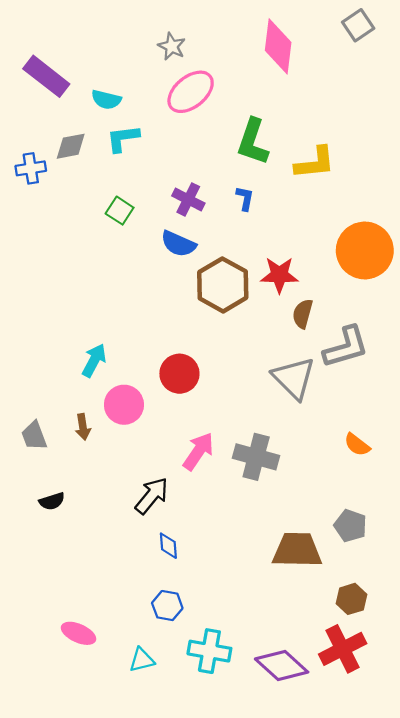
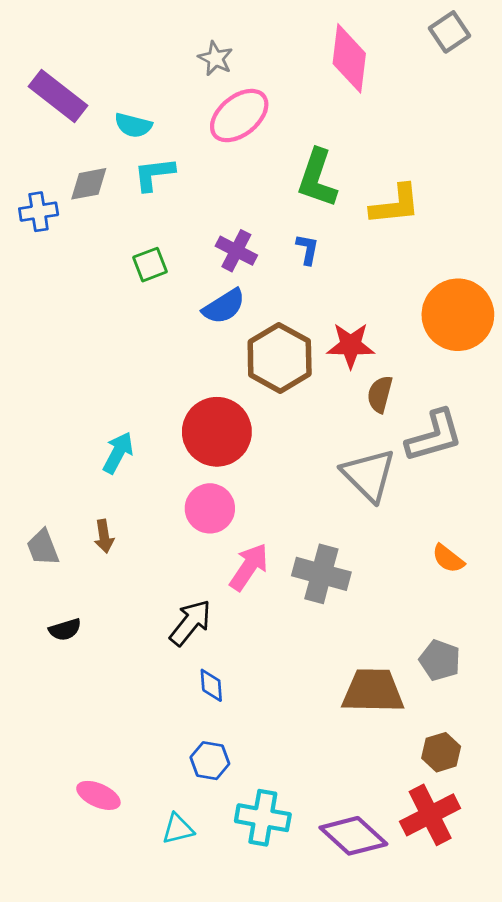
green square: (120, 211) -> (150, 265), turned 36
blue semicircle: (178, 244) -> (224, 306), turned -56
red circle: (179, 374) -> (217, 432), moved, size x1.4
pink circle: (124, 405) -> (210, 508), moved

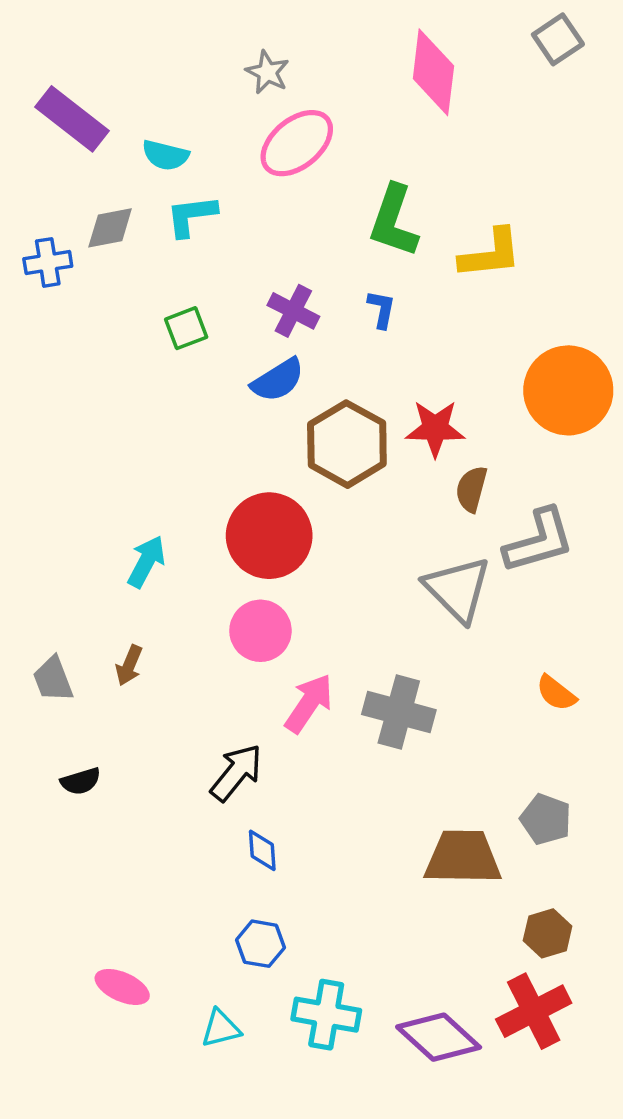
brown arrow: (104, 536) -> (129, 665), turned 32

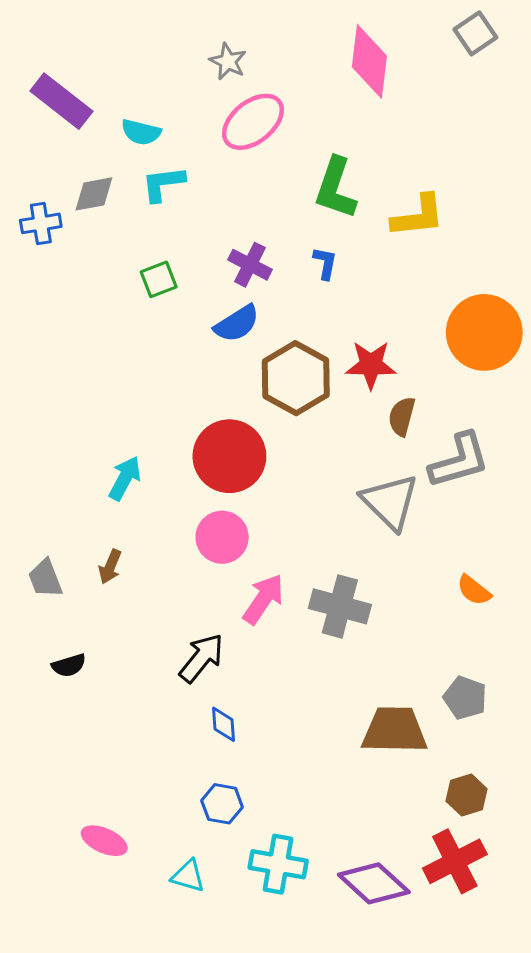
cyan triangle: (221, 1028) -> (188, 876), turned 30

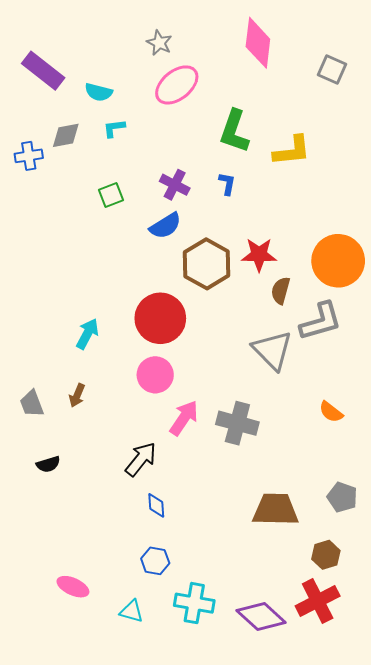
gray square: (475, 33) -> (332, 70), moved, turned -32
cyan L-shape: (163, 184) -> (114, 128), size x0.7
orange circle: (484, 332) -> (338, 261), moved
gray pentagon: (465, 698) -> (342, 497), moved

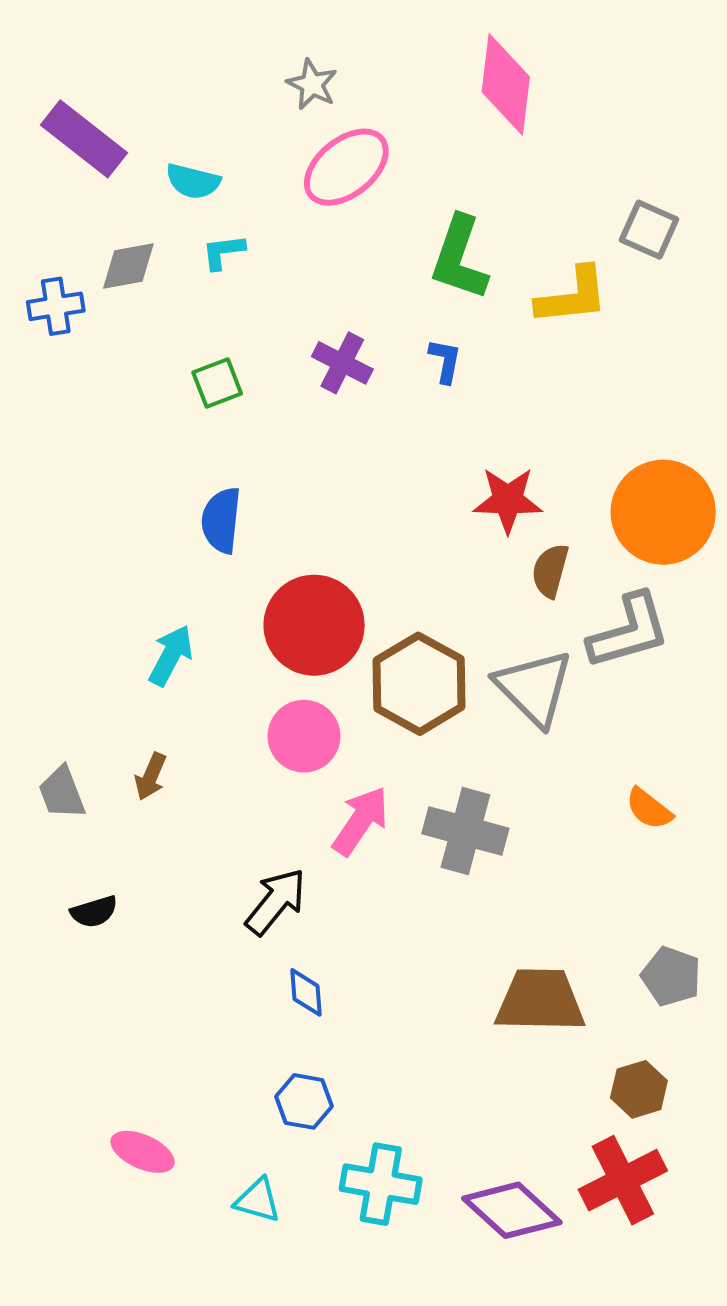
gray square: (332, 70) -> (649, 230), moved
blue semicircle: (165, 226) -> (221, 520), moved, turned 128
brown hexagon: (207, 264) -> (419, 684), moved

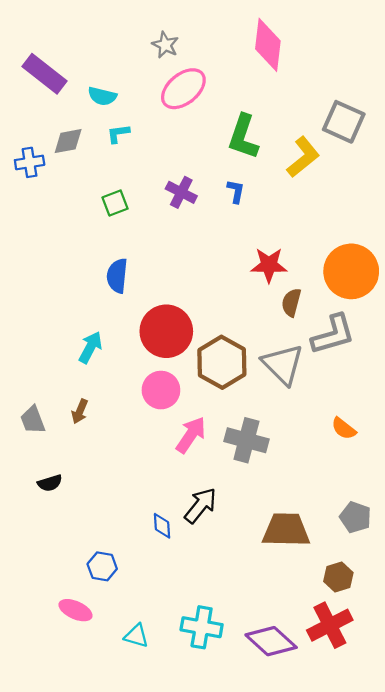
gray square: (649, 230) -> (344, 122), size x1.4
yellow L-shape: (572, 296) -> (303, 157), turned -33
black arrow: (276, 902) -> (201, 505), moved
blue hexagon: (304, 1101) -> (102, 566), moved

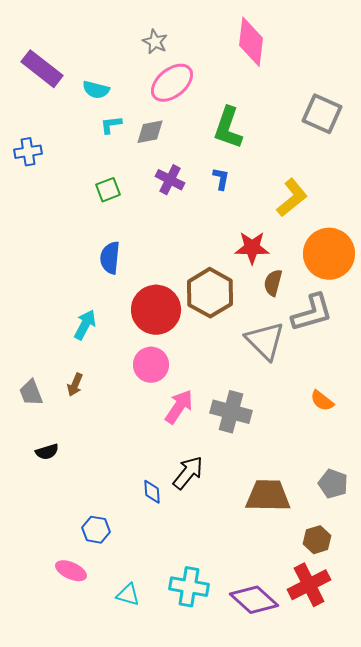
gray diamond: (68, 141) -> (150, 132), moved
yellow L-shape: (303, 157) -> (292, 198), moved
brown hexagon: (222, 362) -> (210, 293), moved

